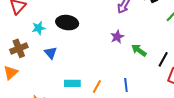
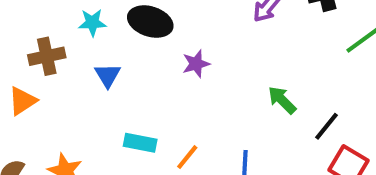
purple star: (117, 37) -> (196, 64), moved

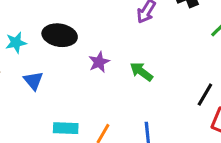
green arrow: (282, 100) -> (141, 72), moved

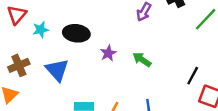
cyan star: (16, 43) -> (41, 30), moved
blue triangle: (33, 81) -> (57, 70), size x1.5

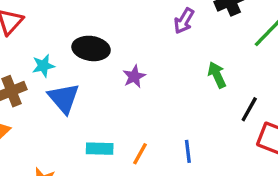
cyan star: (41, 30) -> (43, 66), moved
green arrow: (142, 60) -> (217, 75), moved, turned 30

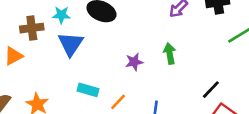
green arrow: (217, 75) -> (170, 54), moved
purple star: (134, 77) -> (134, 62), moved

